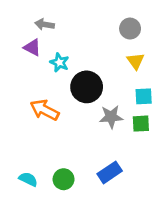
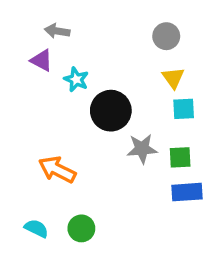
cyan square: (144, 96) -> (184, 109), moved
orange arrow: (45, 110) -> (57, 170), moved
blue rectangle: (110, 172) -> (187, 192), moved, turned 30

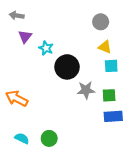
gray arrow: (57, 31) -> (17, 16), moved
purple triangle: (42, 60) -> (25, 37), turned 40
yellow triangle: (173, 78) -> (105, 47), turned -32
orange arrow: (57, 170) -> (17, 98), moved

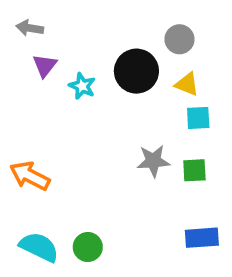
black circle: (67, 67) -> (136, 71), moved
blue rectangle: (113, 116) -> (202, 238), moved
cyan semicircle: (22, 138) -> (39, 247), size x1.5

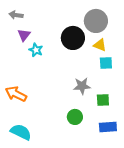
gray circle: (179, 39) -> (96, 21), size x1.5
cyan star: (82, 86) -> (36, 50), moved
green square: (194, 170) -> (103, 100), moved
green circle: (88, 247) -> (75, 117), moved

